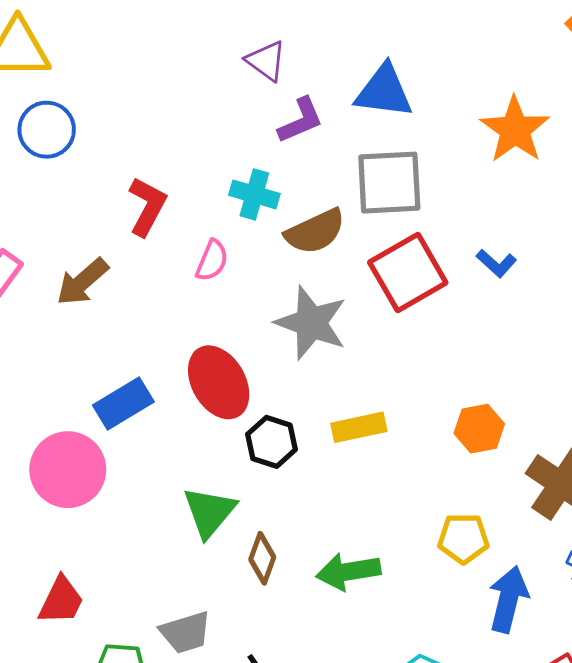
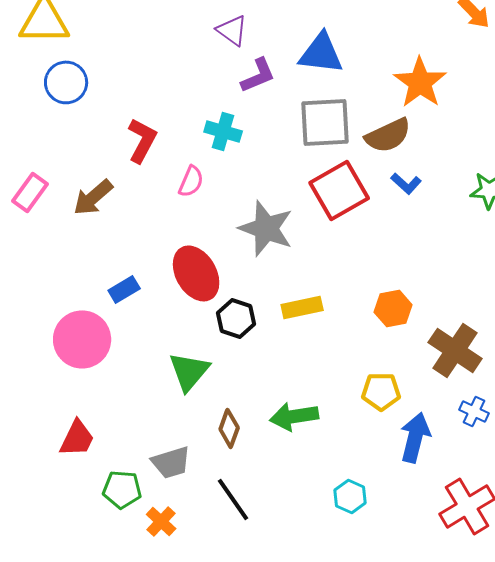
brown semicircle: (315, 232) -> (388, 135), moved
blue rectangle: (123, 403) -> (124, 289), size x0.7
brown diamond: (262, 558) -> (229, 428), moved

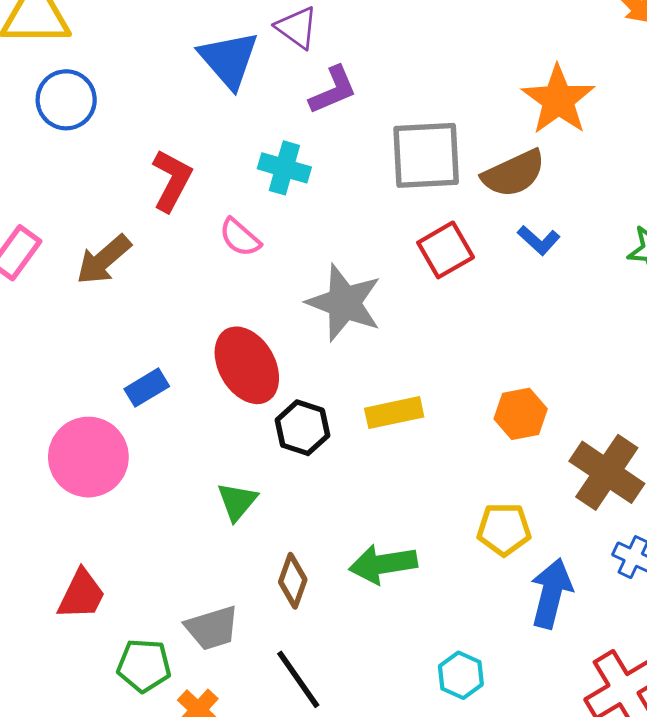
blue triangle: (321, 53) -> (229, 60), moved, turned 42
pink semicircle: (191, 181) -> (240, 237), turned 108
red square: (339, 190) -> (446, 250), size x0.7
green triangle: (189, 371) -> (237, 501), size x0.7

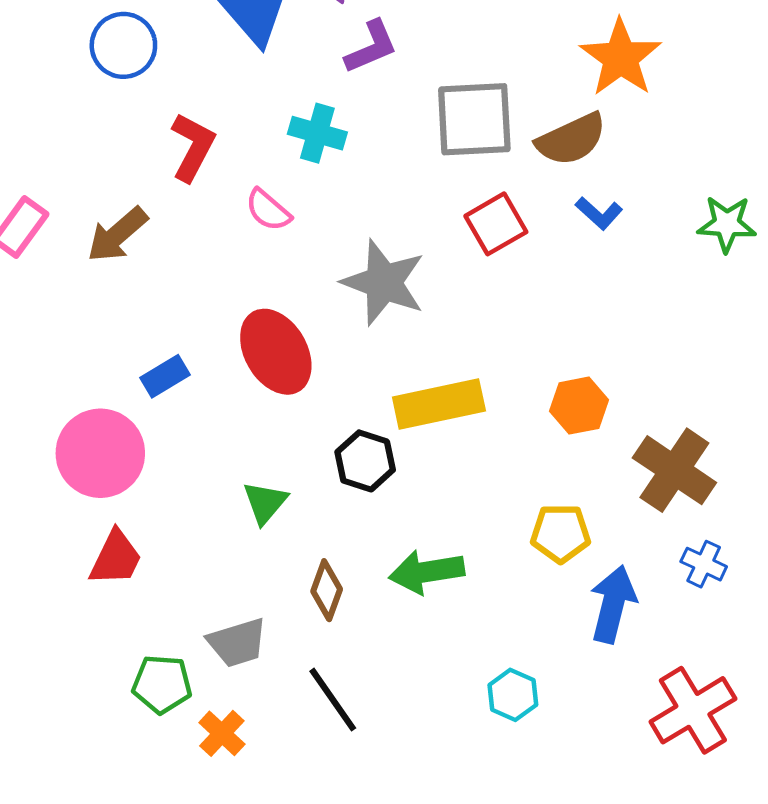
blue circle: (66, 100) -> (123, 45), moved
yellow rectangle: (394, 413) -> (439, 404), size x1.4
black hexagon: (302, 428) -> (365, 461), moved
red trapezoid: (81, 595) -> (116, 558), moved

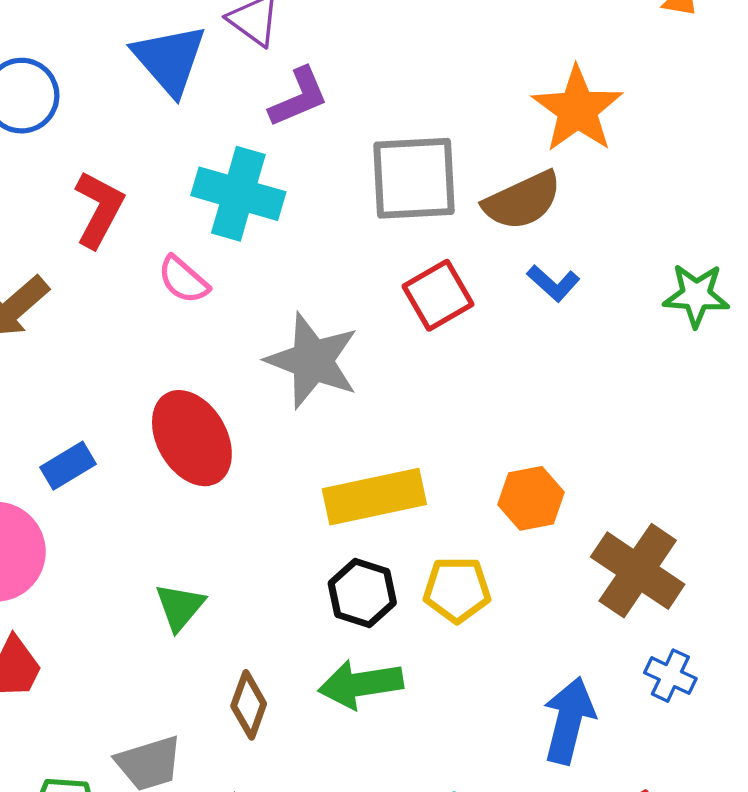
cyan cross: (317, 133) -> (238, 194), size x1.4
black hexagon: (365, 461) -> (362, 593), moved
yellow pentagon: (561, 533) -> (457, 590), moved

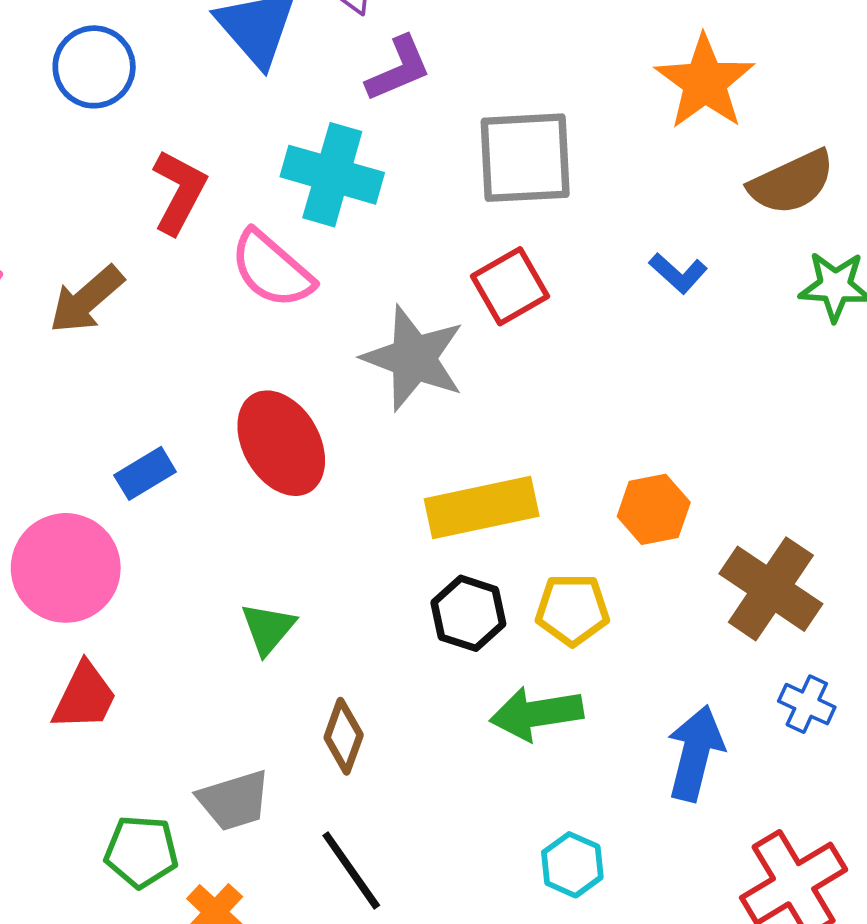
brown semicircle: (522, 201) -> (792, 182), moved
pink semicircle: (183, 280) -> (272, 269), size x1.5
red square: (438, 295) -> (510, 286), moved
green arrow: (361, 684) -> (536, 714), moved

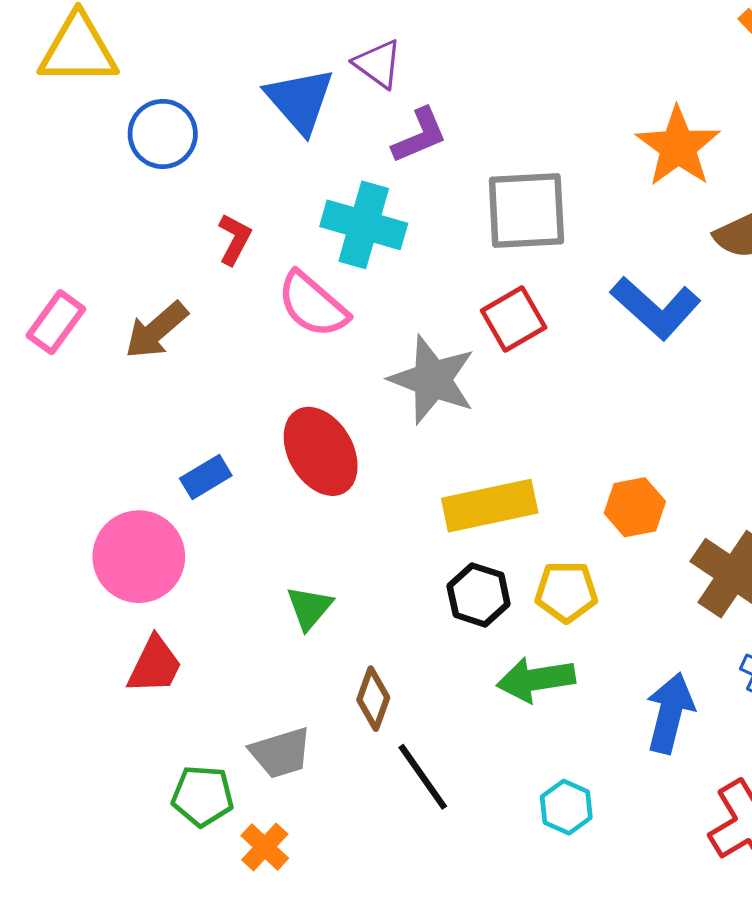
red L-shape: (179, 192) -> (234, 239), size x0.7
blue L-shape: (678, 273) -> (656, 308), size x1.8
black line: (351, 870) -> (423, 777), moved

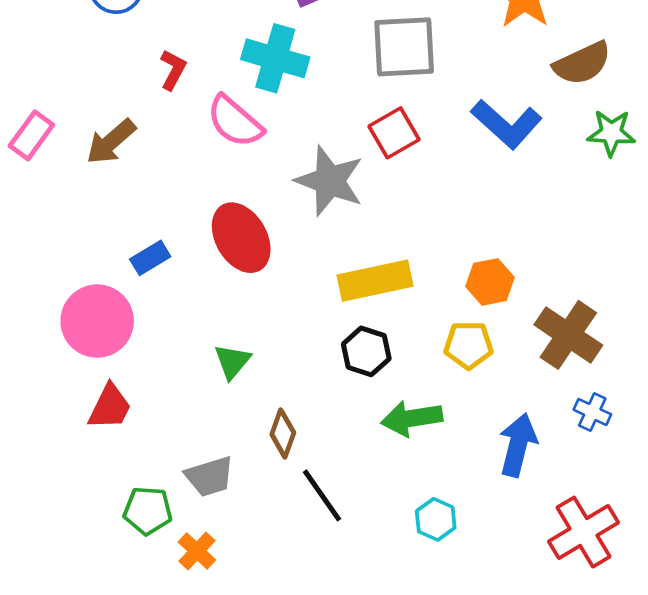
yellow pentagon: (566, 592) -> (469, 345), moved

